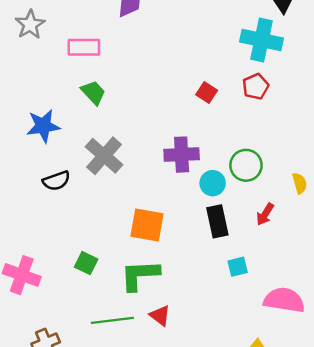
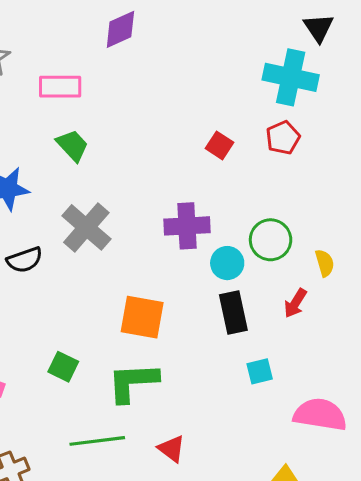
yellow semicircle: (300, 183) -> (325, 263), moved
red triangle: (160, 316) -> (172, 449), moved

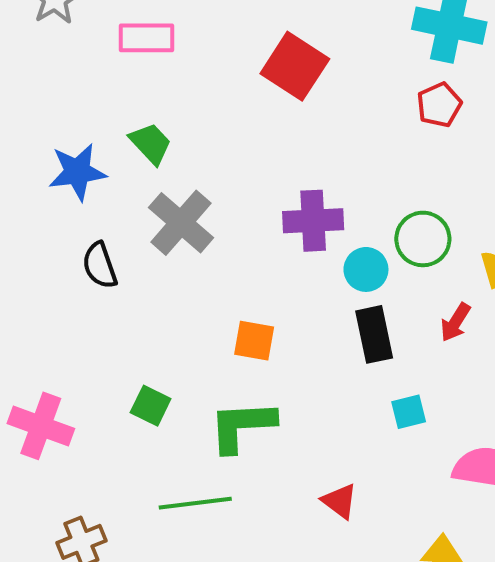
green trapezoid: (72, 145) -> (151, 143), moved
red square: (219, 145) -> (295, 66), moved, size x1.8
black semicircle: (25, 260) -> (100, 265), turned 90
orange square: (142, 317) -> (254, 341), size x0.7
red triangle: (172, 449) -> (340, 501), moved

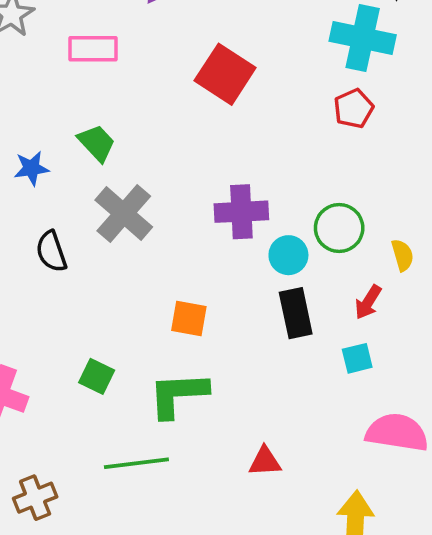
blue star: (77, 172) -> (31, 168), size x0.7
cyan square: (409, 412) -> (357, 358), moved
red triangle: (340, 501) -> (265, 461), turned -40

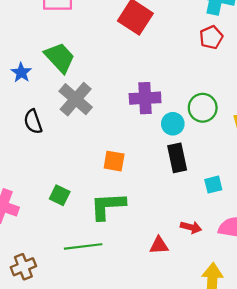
green trapezoid: (97, 143) -> (60, 58), size x1.4
blue star: (31, 168) -> (21, 73), turned -30
red arrow: (368, 302) -> (191, 227), moved, turned -108

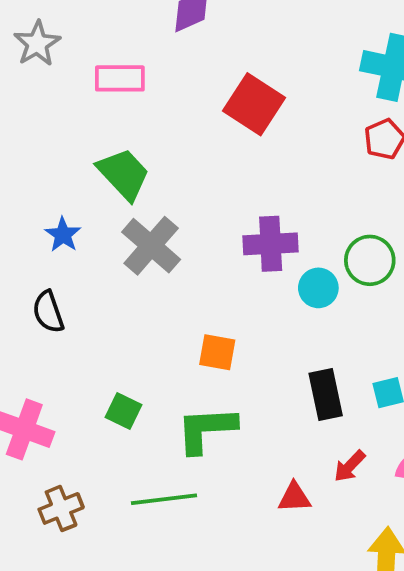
blue star: (21, 73) -> (63, 235), moved
black semicircle: (33, 122) -> (48, 312), moved
black rectangle: (177, 158) -> (326, 395), moved
red arrow: (191, 227) -> (350, 466), turned 120
brown cross: (23, 267) -> (61, 508), moved

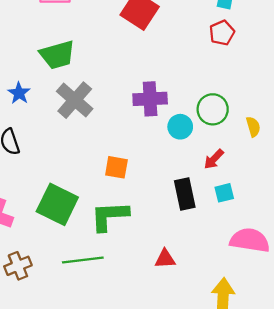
green trapezoid: (124, 174) -> (57, 55), turned 117
green square: (124, 411) -> (57, 204), size x1.8
red arrow: (350, 466) -> (214, 159), moved

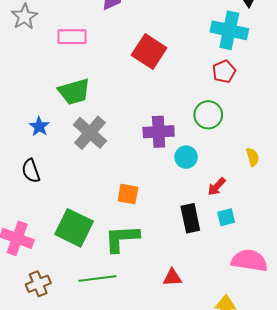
green circle: (213, 109) -> (208, 115), moved

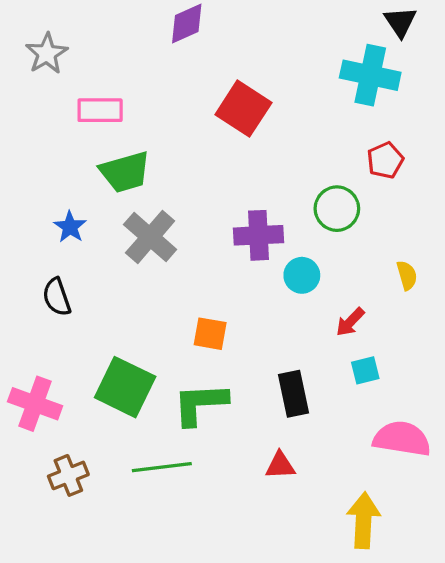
pink rectangle: (72, 37) -> (100, 110), moved
red pentagon: (224, 72) -> (385, 160), moved
black rectangle: (190, 218) -> (294, 394), moved

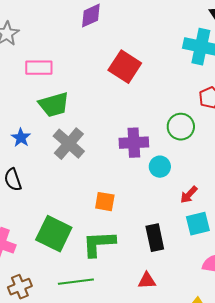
cyan square: (365, 370) -> (198, 224), size x1.4

